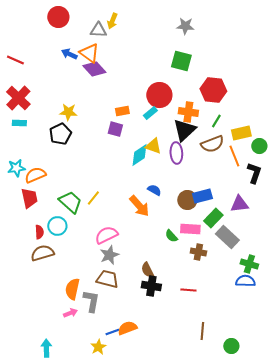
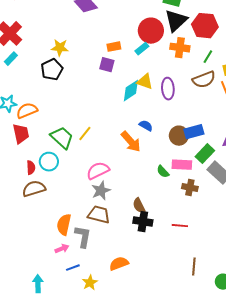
cyan rectangle: (19, 123) -> (11, 59), turned -48
black triangle: (184, 130) -> (176, 21), moved
blue line: (112, 332) -> (73, 268), moved

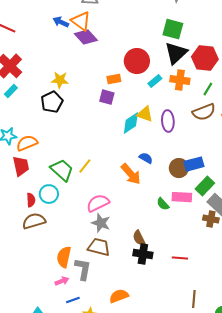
red circle: (151, 31) -> (137, 61), moved
cyan rectangle: (142, 49) -> (155, 81), moved
brown cross: (190, 188) -> (211, 219), moved
gray star: (101, 191) -> (101, 223), turned -30

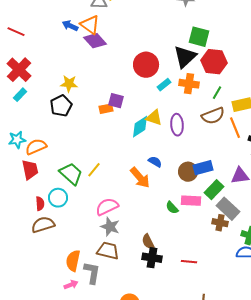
green square: (173, 29) -> (199, 37), moved
orange rectangle: (114, 79) -> (106, 109), moved

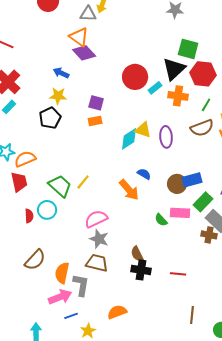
blue arrow: (70, 26) -> (61, 73), moved
cyan rectangle: (164, 85) -> (155, 88), moved
purple square: (116, 101) -> (96, 103), moved
brown semicircle: (43, 225) -> (35, 260), moved, turned 150
pink arrow: (71, 285) -> (60, 297), size x1.6

